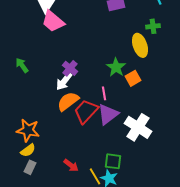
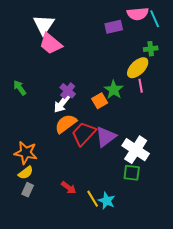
yellow ellipse: (140, 45) -> (138, 68), turned 65
orange square: (133, 78) -> (100, 101), moved
pink line: (104, 93) -> (141, 86), moved
green square: (113, 161) -> (132, 173), moved

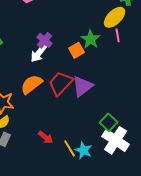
orange semicircle: (66, 124) -> (32, 84), moved
white cross: (136, 150) -> (116, 140), moved
green square: (132, 173) -> (109, 122), turned 36

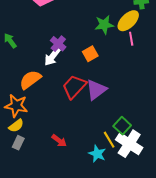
green star: (91, 39) -> (104, 25), moved, turned 30
orange semicircle: (32, 84) -> (30, 80), moved
yellow line: (70, 148) -> (109, 140), moved

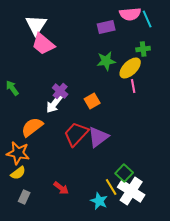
green star: (104, 25) -> (106, 61), moved
gray rectangle: (18, 143) -> (24, 197), moved

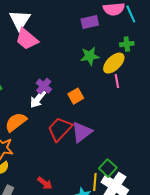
yellow line: (111, 187) -> (95, 182), turned 36

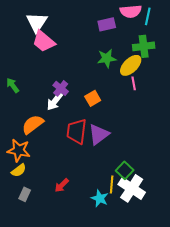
cyan line: (131, 14) -> (148, 16), turned 36
green cross: (127, 44) -> (144, 46), size x1.5
red trapezoid: (60, 129) -> (77, 131), turned -36
red arrow: (45, 183) -> (62, 185), turned 98

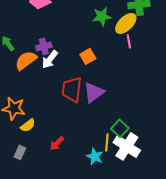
purple cross: (61, 88) -> (44, 46), moved, turned 35
orange semicircle: (33, 124) -> (26, 60), moved
yellow semicircle: (19, 170) -> (28, 125), moved

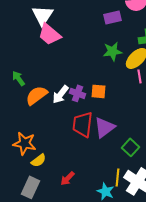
purple cross: (44, 46) -> (78, 93), moved, turned 35
orange square: (88, 56) -> (98, 91), turned 35
green square: (120, 128) -> (130, 147), moved
gray rectangle: (20, 152) -> (30, 187), size x1.5

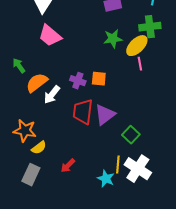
pink trapezoid: (50, 34) -> (50, 36), moved
white arrow: (60, 94) -> (52, 95), moved

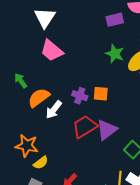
green star: (113, 39) -> (115, 54), turned 30
red trapezoid: (83, 112) -> (85, 127), turned 52

